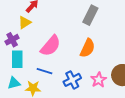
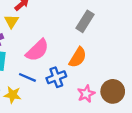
yellow triangle: (25, 23) -> (11, 21), turned -32
blue cross: (72, 80) -> (56, 77), moved

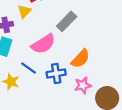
gray rectangle: (85, 21) -> (67, 21), moved
pink star: (86, 94) -> (83, 85), moved

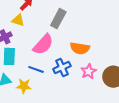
yellow triangle: (24, 11) -> (18, 20), turned -40
orange semicircle: (80, 59) -> (80, 48), turned 72

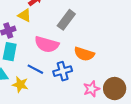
pink semicircle: (43, 44) -> (47, 44), turned 55
pink star: (89, 71) -> (91, 89), moved

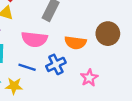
brown circle: (115, 89) -> (108, 34), moved

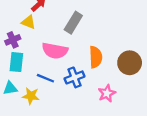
brown circle: (108, 34) -> (130, 63), moved
orange semicircle: (75, 43) -> (96, 57), turned -105

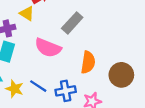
blue cross: (74, 77) -> (66, 91), moved
blue line: (45, 78) -> (38, 86), moved

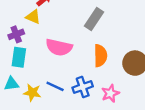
gray rectangle: (72, 23) -> (94, 19), moved

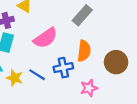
pink semicircle: (59, 47) -> (45, 38), turned -55
blue cross: (83, 87) -> (63, 68), moved

